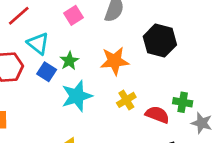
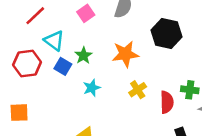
cyan star: (77, 96) -> (92, 88), size x0.6
red semicircle: (157, 115) -> (167, 102), turned 70

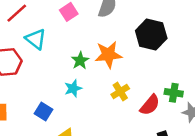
green star: (83, 56) -> (80, 61), moved
blue square: (63, 66) -> (44, 111), moved
red semicircle: (167, 102) -> (150, 105), turned 40

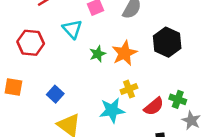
cyan triangle: (36, 39) -> (72, 29), moved
orange star: (108, 55) -> (124, 53), turned -30
cyan star: (73, 88) -> (112, 110), moved, size x1.5

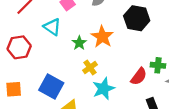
yellow cross: (129, 89) -> (90, 68), moved
blue square: (55, 94) -> (51, 87), size x1.6

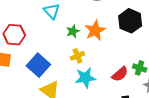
red hexagon: (19, 47) -> (14, 35), moved

